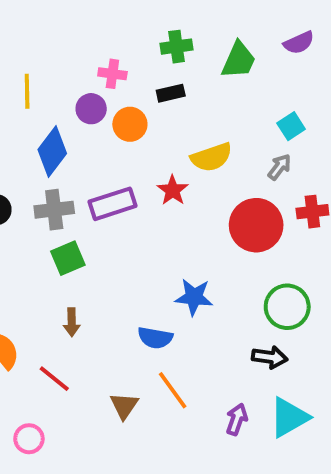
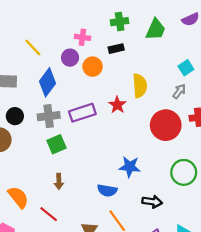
yellow line: (27, 91) -> (33, 47), turned -42
yellow semicircle: (211, 157) -> (140, 86), turned -75
black arrow: (270, 357) -> (152, 202), moved

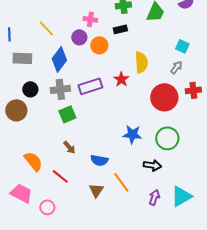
cyan square: (186, 68) -> (182, 46), turned -32
green circle: (184, 172) -> (167, 138), moved
brown arrow: (59, 181) -> (69, 147), turned -40
blue semicircle: (107, 190) -> (99, 160), moved

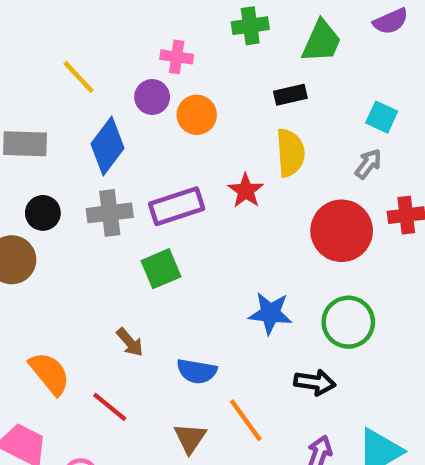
black rectangle: (120, 29) -> (290, 95), moved
green square: (67, 114) -> (161, 269), moved

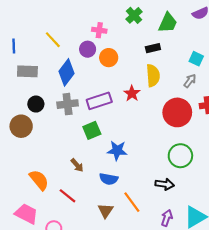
green cross: (250, 26) -> (134, 15), turned -35
blue star: (270, 313) -> (117, 150), moved

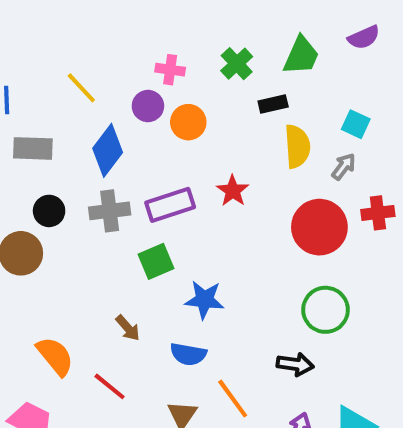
green cross: (134, 15) -> (237, 64), moved
yellow semicircle: (153, 76) -> (297, 146), moved

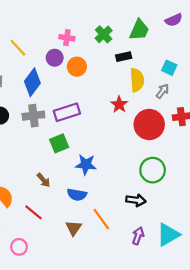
red star: (233, 191) -> (119, 104), moved

